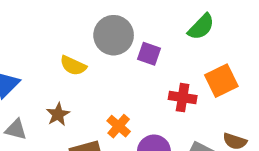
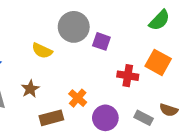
green semicircle: (201, 27) -> (159, 20), moved
orange square: (221, 81) -> (158, 62), turned -35

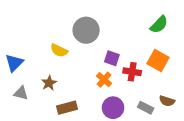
purple square: (101, 41) -> (112, 58), moved
orange cross: (78, 98) -> (104, 80), moved

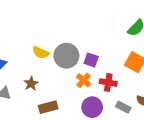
gray circle: (86, 30) -> (66, 56), moved
red cross: (132, 72) -> (108, 82), moved

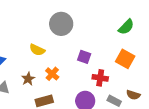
gray circle: (66, 56) -> (61, 24), moved
orange cross: (84, 80) -> (52, 74), moved

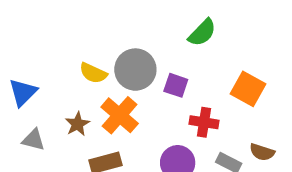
gray circle: (61, 24) -> (135, 70), moved
green semicircle: (126, 27) -> (202, 33), moved
orange cross: (52, 74) -> (120, 115), size x1.5

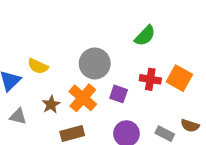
yellow semicircle: (93, 73) -> (38, 66), moved
purple square: (176, 85) -> (119, 94), moved
red cross: (204, 122) -> (150, 79), moved

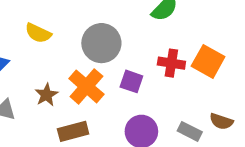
yellow semicircle: (38, 66) -> (38, 33), moved

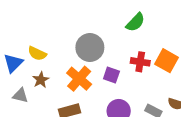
yellow semicircle: (38, 33) -> (37, 53), moved
brown star: (46, 95) -> (41, 80), moved

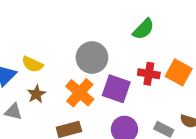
purple square: (111, 75) -> (116, 89), size x1.5

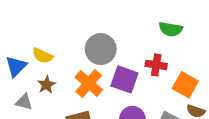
green semicircle: (143, 29) -> (171, 29), moved, turned 55
orange square: (179, 72) -> (185, 85), moved

